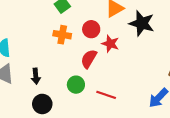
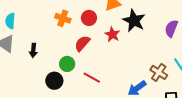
red star: (110, 44) -> (112, 34), moved
black circle: (42, 104) -> (54, 81), moved

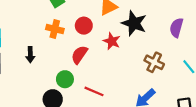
black arrow: (33, 50) -> (30, 55), moved
brown cross: (159, 72) -> (154, 62), moved

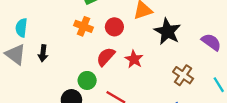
purple semicircle: (176, 28) -> (211, 42), turned 102
red star: (112, 41) -> (134, 59), moved
black arrow: (30, 55) -> (43, 53), moved

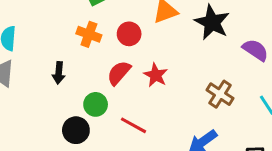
black star: (167, 31) -> (212, 22), moved
black arrow: (43, 53) -> (59, 73), moved

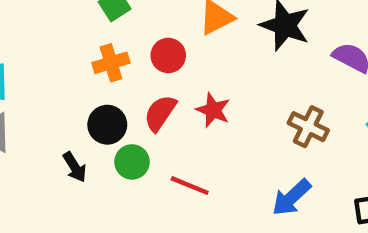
orange cross: (89, 34) -> (111, 63), turned -30
black arrow: (59, 73) -> (75, 167), moved, turned -30
black circle: (76, 130) -> (107, 125), moved

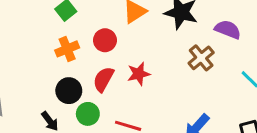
red star: (213, 110) -> (139, 74), turned -30
brown cross: (308, 127) -> (201, 58), moved, turned 30

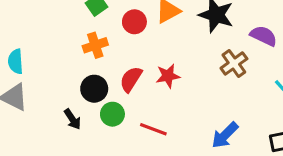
red circle: (105, 40) -> (134, 22), moved

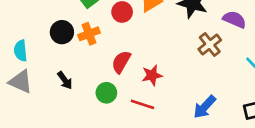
red star: (168, 76) -> (152, 75), moved
black circle: (94, 89) -> (62, 32), moved
black arrow: (72, 119) -> (65, 80), moved

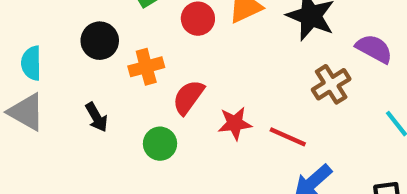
orange cross: (89, 34) -> (146, 67), moved
red line: (142, 104) -> (288, 137), moved

